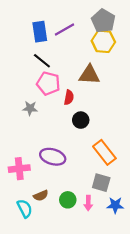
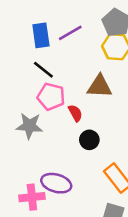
red semicircle: (69, 97) -> (75, 113), turned -40
gray star: (30, 108) -> (29, 126), size x1.5
pink cross: (19, 169) -> (32, 197), moved

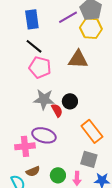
purple line: (70, 33) -> (68, 17), moved
red semicircle: (75, 113) -> (57, 110), moved
gray star: (29, 126) -> (44, 99), moved

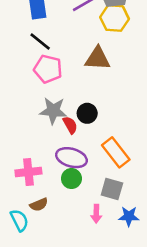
purple ellipse: (44, 135) -> (71, 158), moved
green circle: (58, 175) -> (71, 179), moved

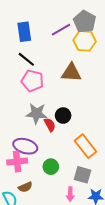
purple ellipse: (71, 158) -> (25, 146), moved

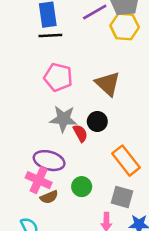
black line: (26, 59) -> (50, 36), moved, turned -42
brown triangle: (71, 73) -> (108, 84), moved, turned 40
pink cross: (17, 162) -> (39, 180), turned 30
brown semicircle: (25, 187) -> (49, 197), moved

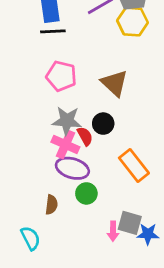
purple ellipse: (49, 161) -> (72, 168), moved
pink cross: (39, 180) -> (65, 145), moved
brown semicircle: (49, 197) -> (51, 205), turned -60
gray square: (122, 197) -> (130, 223), moved

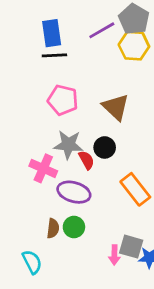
pink cross: (65, 145) -> (43, 168), moved
green circle: (86, 193) -> (74, 227), moved

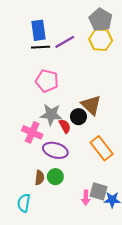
purple line: (102, 30) -> (65, 42), moved
brown triangle: (116, 107) -> (91, 105), moved
cyan semicircle: (32, 262) -> (24, 203), turned -144

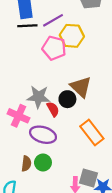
yellow hexagon: (101, 40) -> (72, 36), moved
pink pentagon: (47, 81) -> (54, 48), moved

